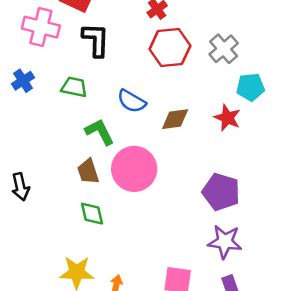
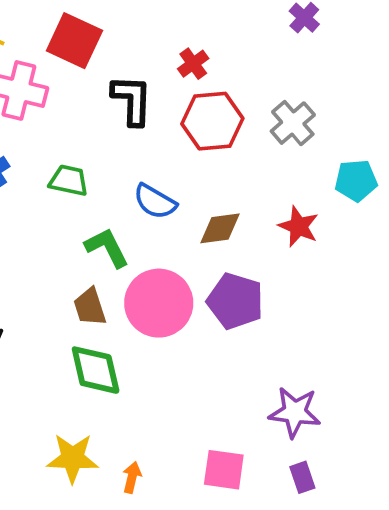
black L-shape: (96, 40) -> (132, 100), moved
cyan pentagon: (250, 87) -> (356, 180), moved
purple pentagon: (221, 192) -> (235, 301), moved
green diamond: (92, 214) -> (96, 370), size x1.4

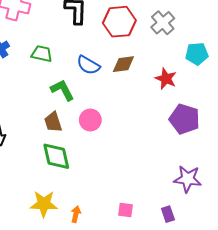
brown diamond: (220, 228) -> (123, 64), moved
purple pentagon: (235, 301) -> (184, 119), moved
pink circle: (159, 303) -> (90, 120), size x0.6
purple star: (295, 412) -> (188, 179), moved
pink square: (224, 470) -> (126, 210), size x0.7

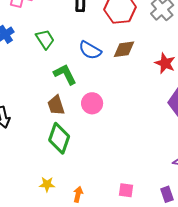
green trapezoid: (42, 54) -> (45, 39), turned 45
green diamond: (56, 156) -> (59, 138), turned 32
yellow star: (44, 204) -> (47, 184), size x0.6

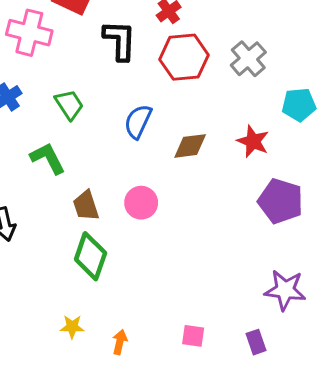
brown diamond: (124, 49) -> (190, 146), moved
blue semicircle: (90, 50) -> (138, 121), turned 85
green L-shape: (65, 74) -> (48, 158), moved

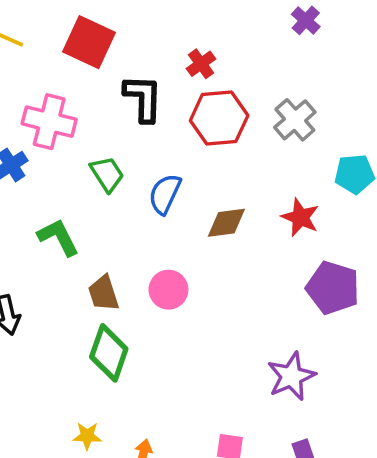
pink cross: (29, 33) -> (49, 122), moved
green trapezoid: (69, 105) -> (107, 174), moved
purple star: (285, 290) -> (291, 376), moved, turned -30

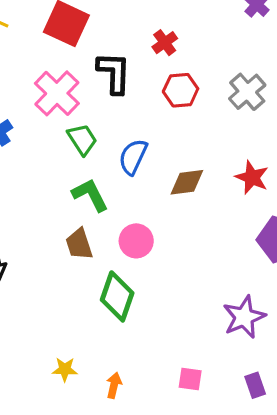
red hexagon: (219, 118) -> (181, 90), size x0.7
pink cross: (49, 122) -> (57, 93), moved, turned 30
green L-shape: (58, 237) -> (90, 195), moved
green diamond: (109, 353) -> (117, 296), moved

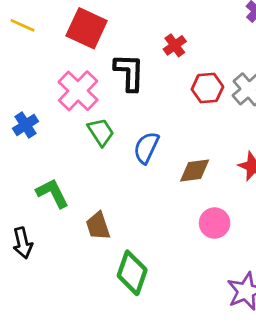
red hexagon: (181, 90) -> (207, 88), moved
green L-shape: (90, 195) -> (52, 193), moved
pink circle: (136, 241) -> (215, 223), moved

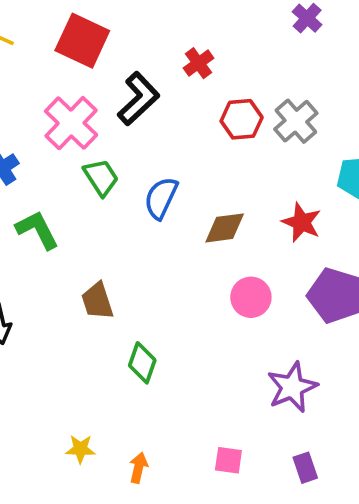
black L-shape: (129, 72) -> (139, 99), turned 45
green L-shape: (52, 193) -> (37, 230), moved
green diamond: (132, 273) -> (142, 363), size x0.7

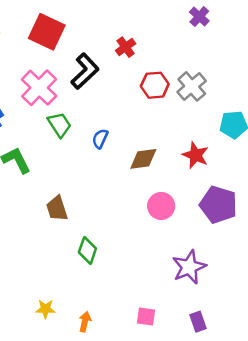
blue semicircle: (161, 198) -> (100, 139), size x0.7

